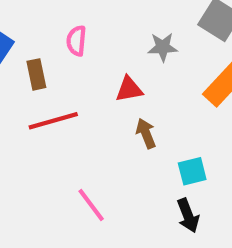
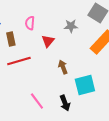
red triangle: (129, 89) -> (48, 41), moved, turned -40
cyan square: (192, 171) -> (85, 85), size x1.5
black arrow: (188, 215) -> (65, 103), moved

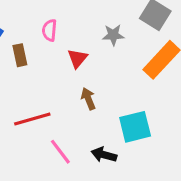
red line: (19, 61) -> (32, 119), moved
brown arrow: (63, 67) -> (88, 99), moved
black arrow: (65, 103) -> (104, 155), turned 126

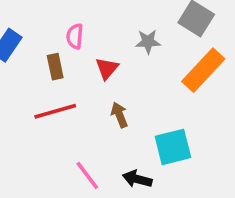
brown rectangle: (20, 55) -> (55, 67), moved
red line: (32, 119) -> (55, 111), moved

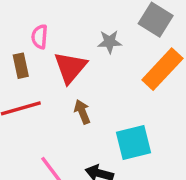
red triangle: (107, 68) -> (70, 67), size x1.5

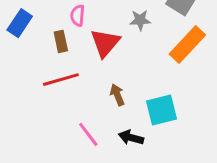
brown arrow: (82, 112) -> (117, 95), moved

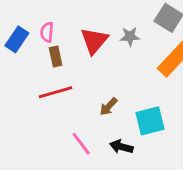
pink semicircle: (78, 15) -> (47, 32), moved
red triangle: (105, 43) -> (94, 41), moved
brown arrow: (117, 95) -> (108, 107), turned -114

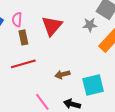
gray star: (130, 36) -> (90, 25), moved
brown arrow: (108, 107) -> (62, 74), turned 32

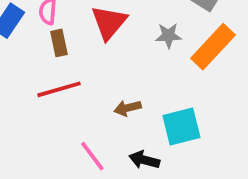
gray star: (90, 25) -> (168, 36), moved

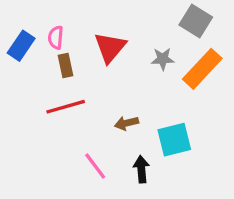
black arrow: (144, 160) -> (141, 169), turned 70

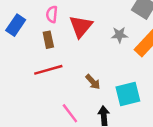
pink semicircle: (56, 37) -> (52, 14), moved
brown arrow: (127, 123) -> (93, 82), turned -119

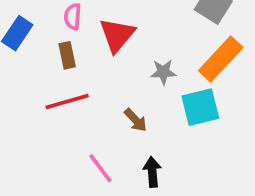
gray star: (119, 35) -> (163, 72), moved
cyan square: (128, 94) -> (200, 107), moved

